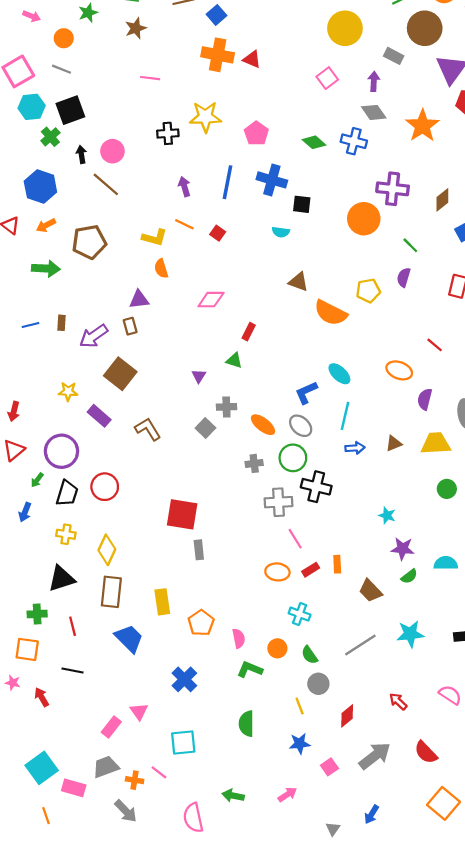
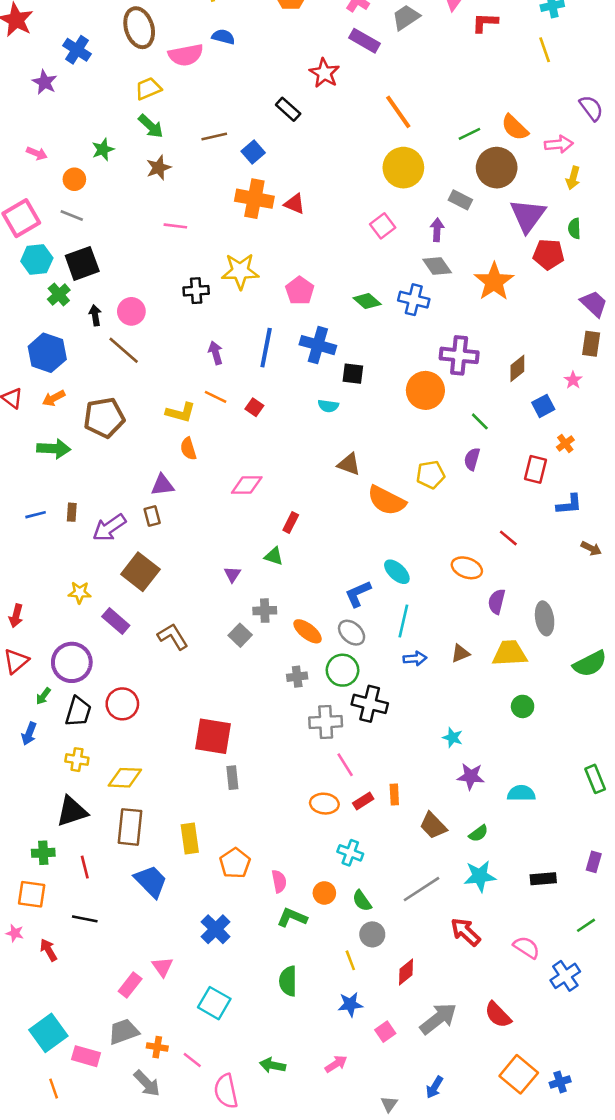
yellow diamond: (107, 550) -> (125, 778), turned 68
green semicircle: (409, 576) -> (479, 833), moved
red arrow: (398, 701) -> (466, 932), moved, size x1.4
cyan square: (183, 742) -> (214, 1003), turned 36
pink line: (159, 772) -> (192, 1060), moved

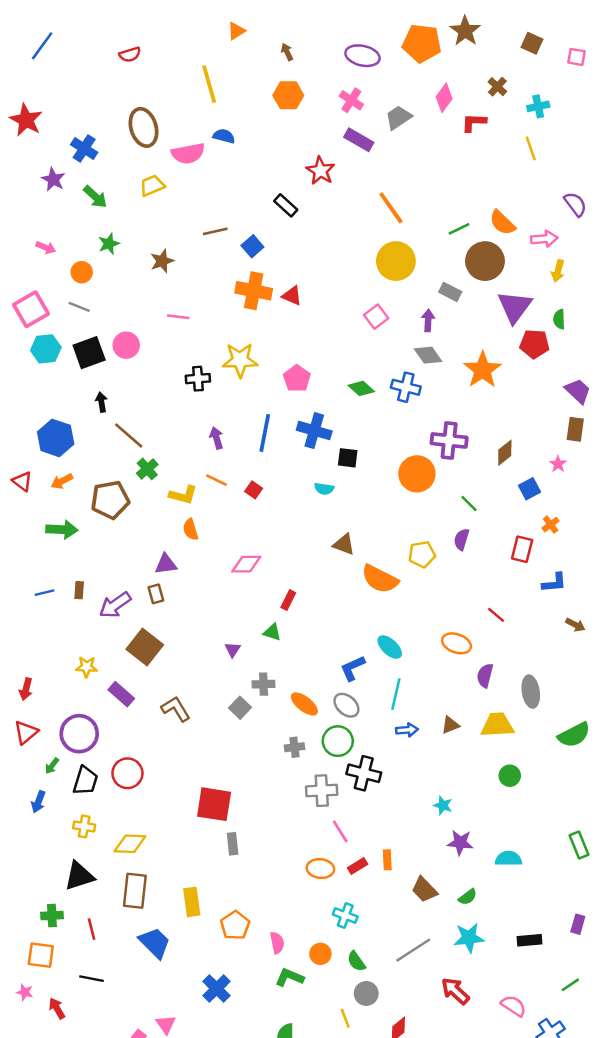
green arrow: (151, 126) -> (95, 197), moved
green cross: (59, 295) -> (147, 469), moved
pink circle: (131, 311) -> (126, 345), moved

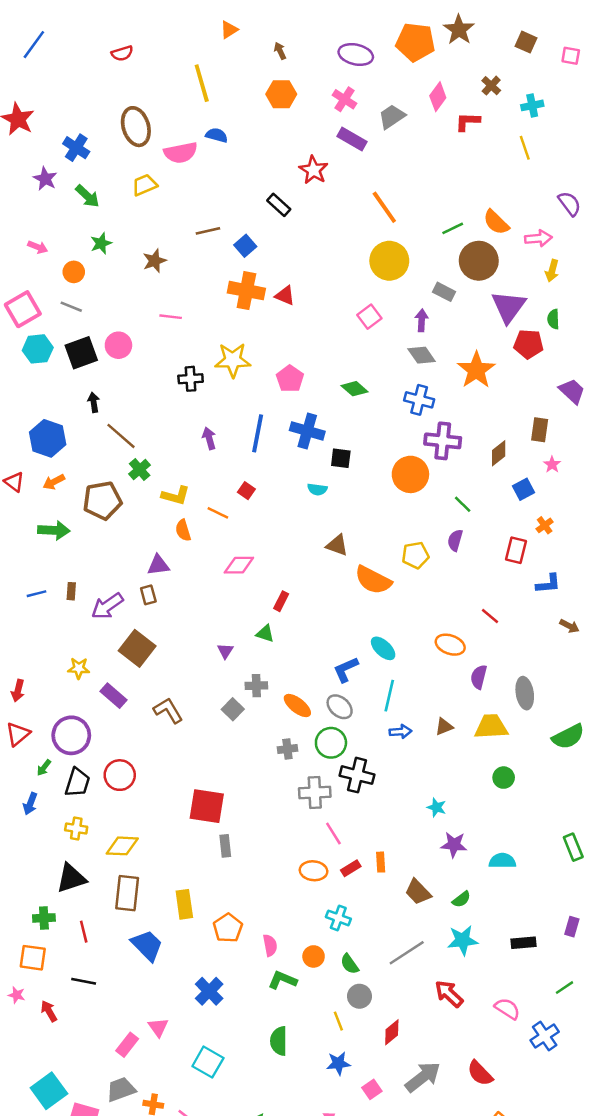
blue cross: (406, 387) -> (419, 400), moved
brown rectangle: (575, 429) -> (540, 430), moved
orange line: (217, 480) -> (218, 513), moved

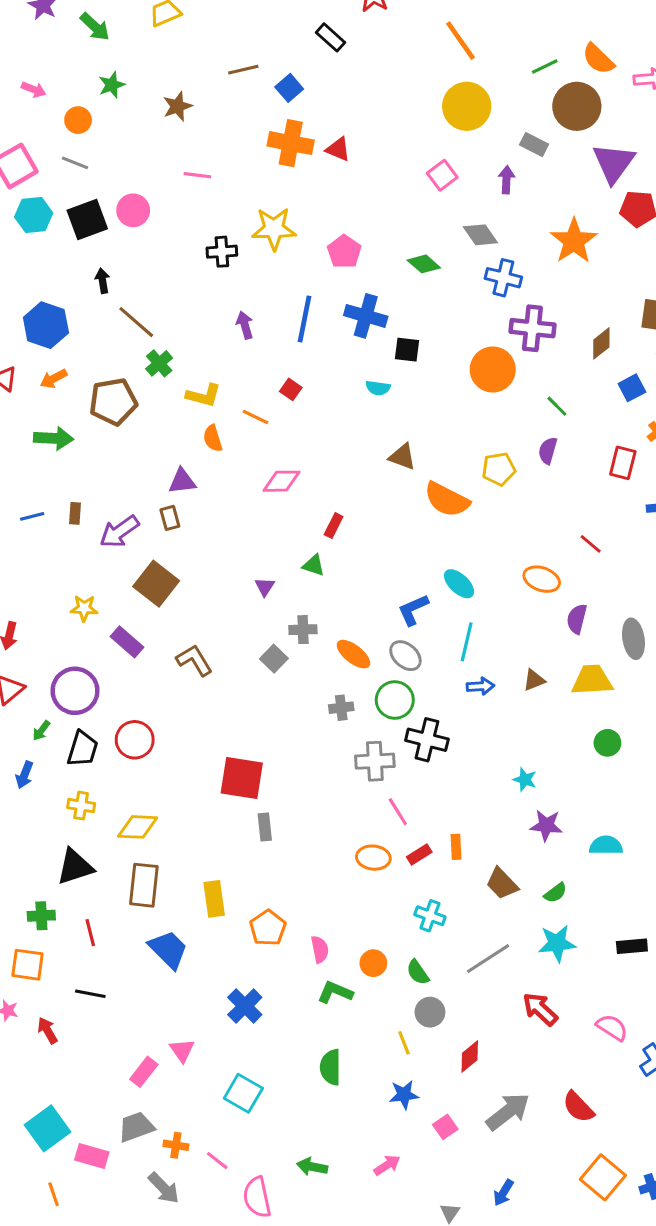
gray diamond: (422, 355) -> (480, 235), moved
cyan cross: (338, 918) -> (430, 916), moved

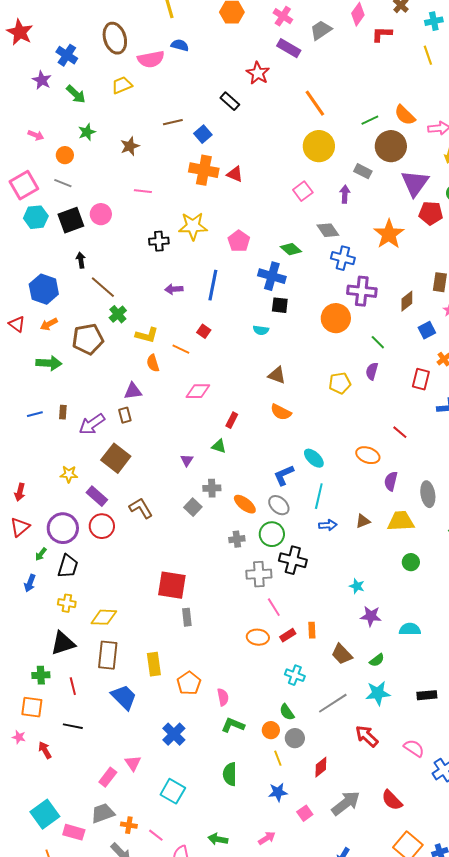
blue cross: (366, 316) -> (272, 276), moved
purple arrow: (245, 325) -> (174, 289), turned -78
orange semicircle: (447, 500) -> (281, 412), moved, size x0.7
red circle: (135, 740) -> (102, 526), moved
orange circle: (373, 963) -> (271, 730), moved

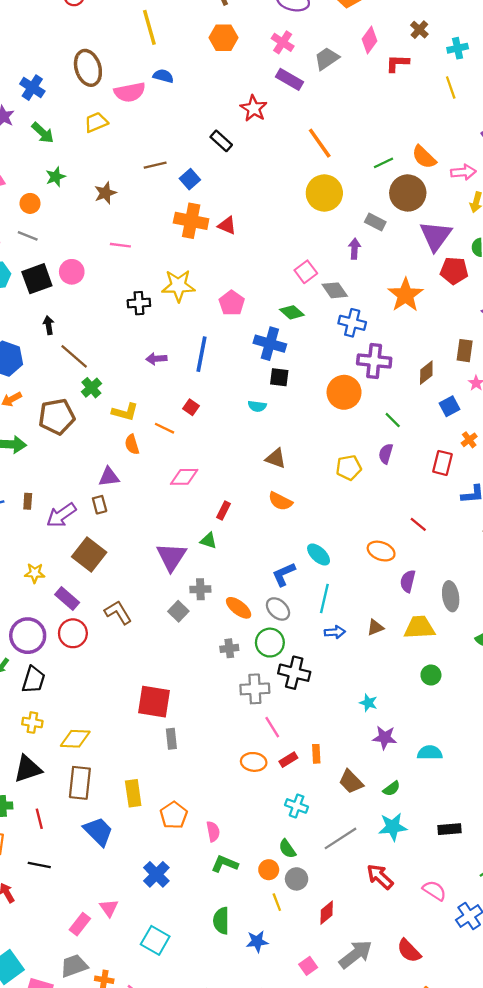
pink square: (303, 191) -> (306, 272), moved
purple triangle: (187, 460) -> (171, 557), size x2.0
blue star: (278, 792) -> (257, 942), moved

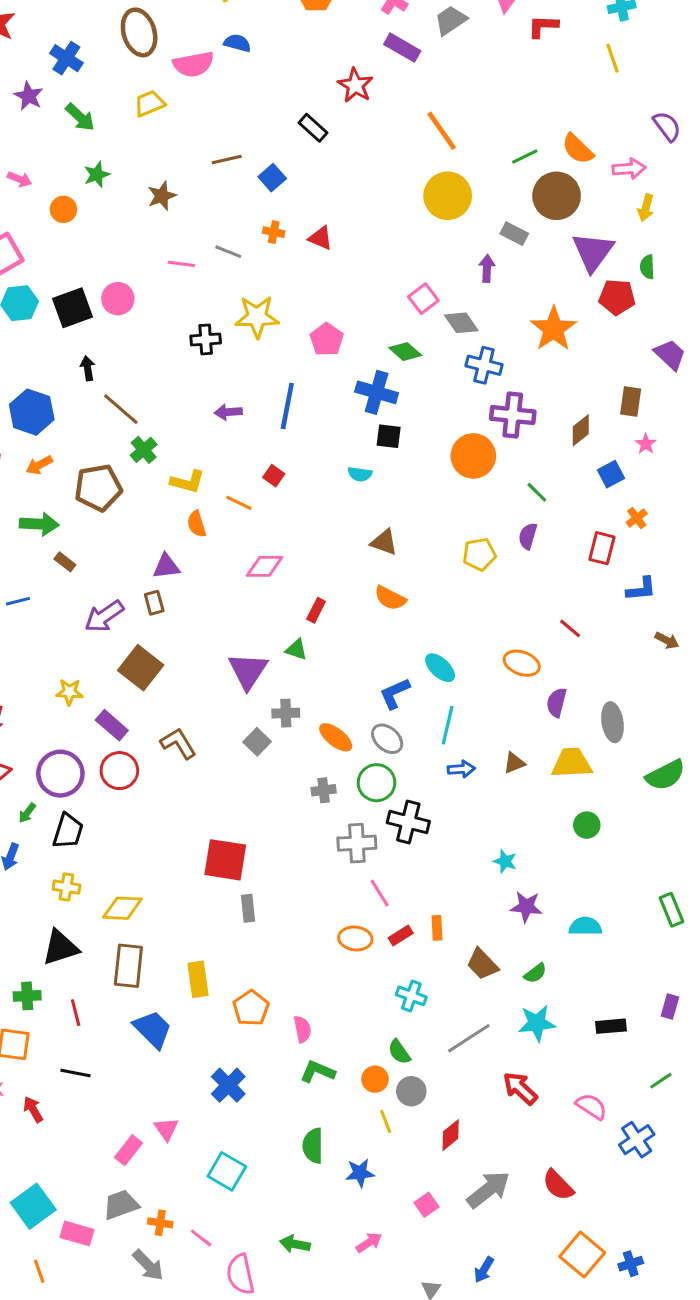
orange cross: (191, 221) -> (274, 232), size x0.5
gray line: (28, 236) -> (228, 252), moved
brown rectangle: (28, 501) -> (65, 562), moved, turned -56

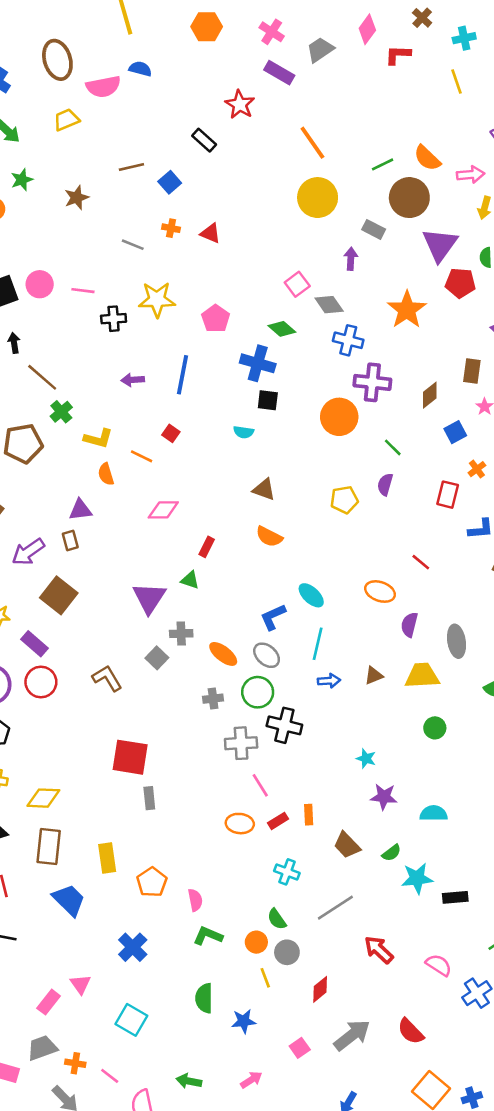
pink line: (181, 264) -> (83, 291), moved
brown L-shape: (178, 743) -> (107, 678), moved
cyan star: (537, 1023) -> (417, 878), moved

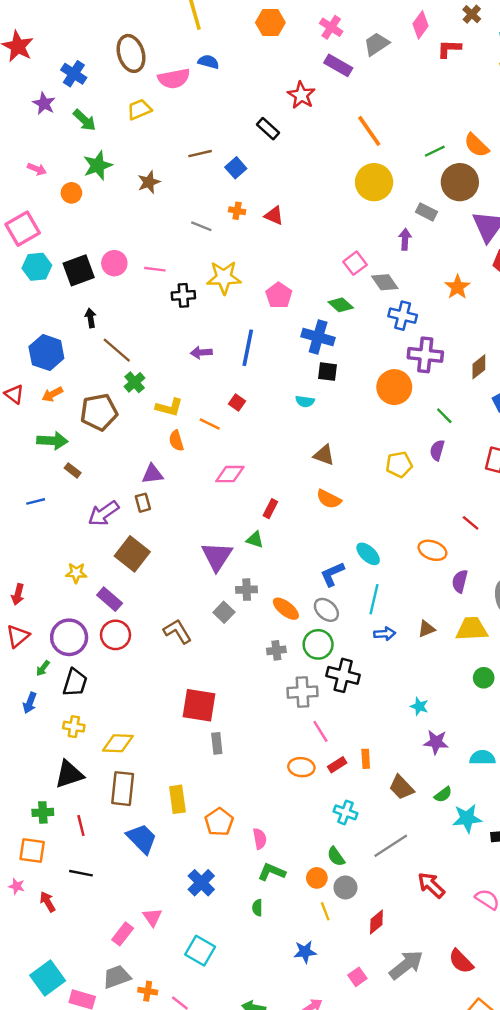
green star: (22, 180) -> (98, 165), size x1.4
orange star: (407, 310) -> (457, 287), size x0.7
green semicircle: (204, 998) -> (257, 908), moved, size x0.6

